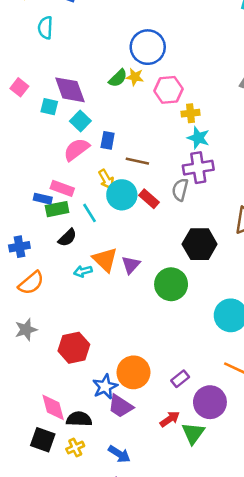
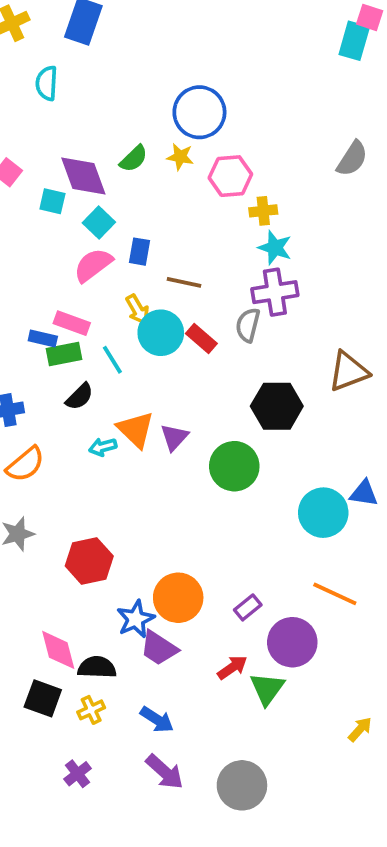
green semicircle: (118, 78) -> (134, 159), moved

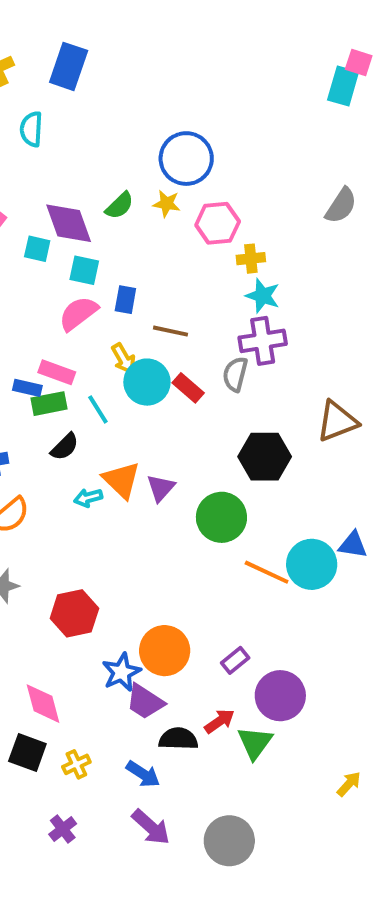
cyan square: (99, 222) -> (84, 270), turned -32
orange line: (335, 594) -> (267, 572), moved
black semicircle: (97, 667) -> (178, 739), moved

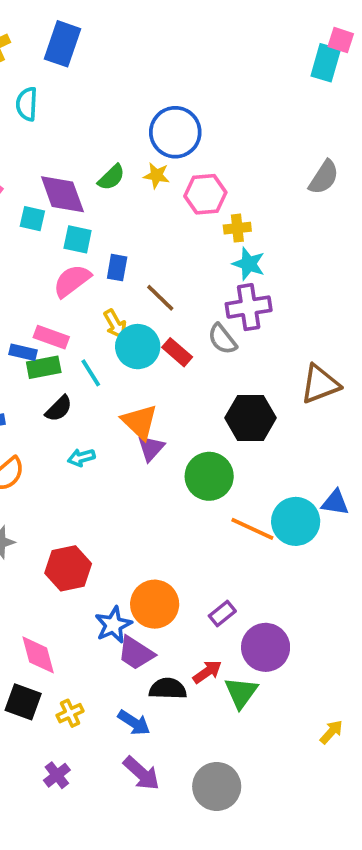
brown line: (171, 331) -> (160, 298), turned 32
gray semicircle: (235, 374) -> (222, 339), turned -52
orange triangle: (121, 480) -> (140, 422), moved

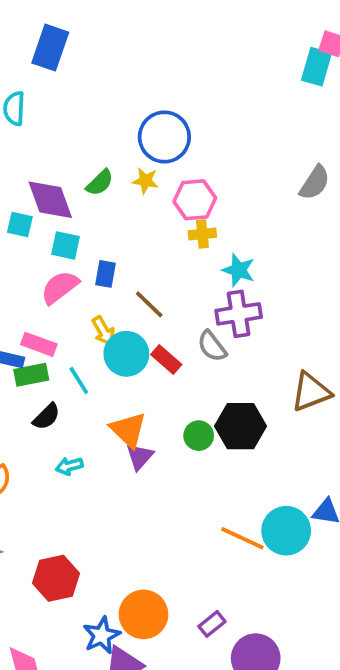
yellow cross: (237, 228) -> (202, 234), moved
green circle: (209, 476) -> (199, 436), moved, size x0.6

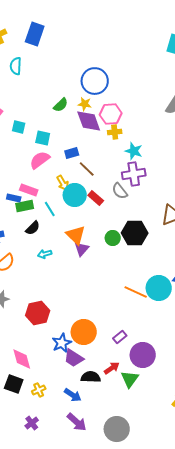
purple diamond: (50, 200) -> (89, 121), moved
blue rectangle: (105, 274) -> (72, 153), moved, turned 64

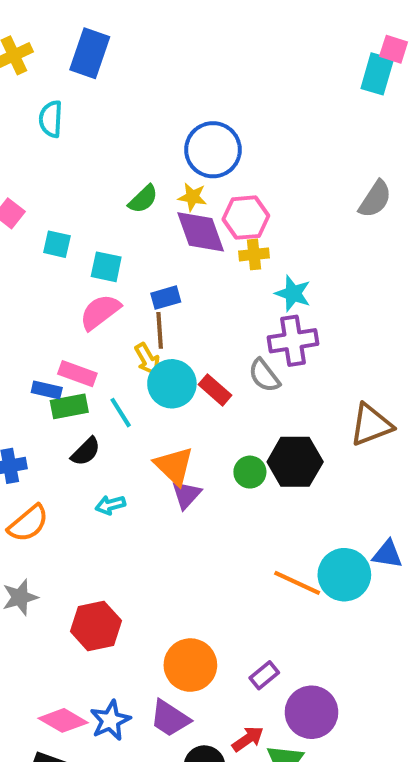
brown line: (87, 169) -> (160, 330), moved, turned 42
blue star: (62, 343) -> (110, 720), moved
pink diamond: (22, 359) -> (63, 720), turned -45

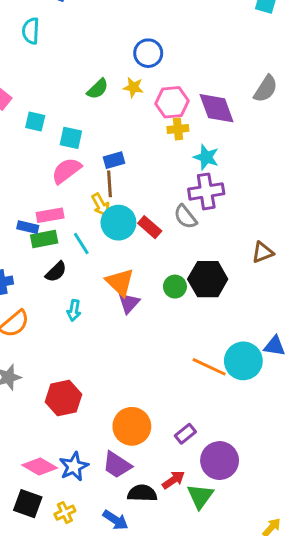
blue circle: (213, 150) -> (148, 53), size x0.7
purple diamond: (201, 232) -> (217, 108), moved
pink rectangle: (77, 374) -> (50, 215), turned -30
brown triangle: (371, 425) -> (263, 252), size x0.7
cyan arrow: (110, 505) -> (74, 310), turned -66

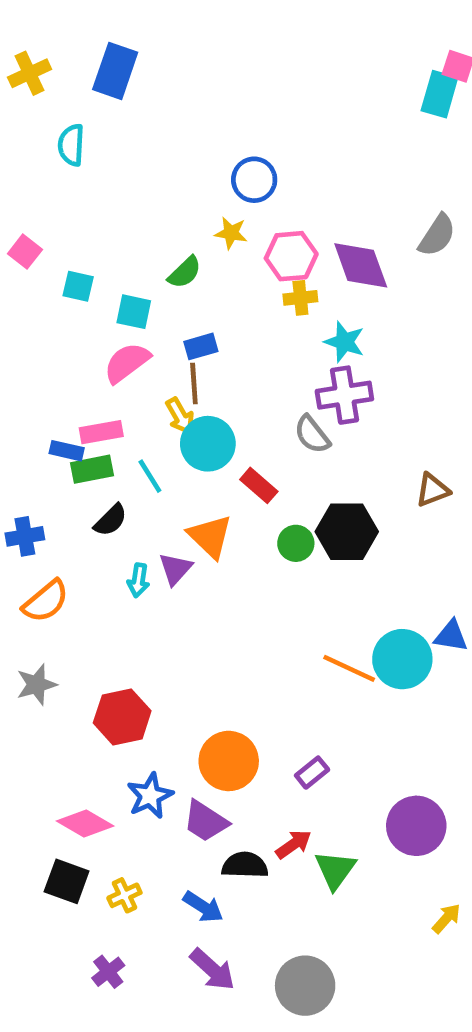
green semicircle: (98, 89) -> (185, 272), moved
red rectangle: (150, 227) -> (259, 485), moved
purple triangle: (129, 303) -> (175, 569), moved
purple circle: (220, 461) -> (416, 826), moved
blue star: (74, 466) -> (150, 796), moved

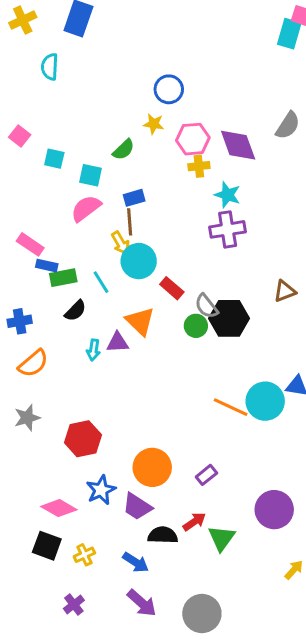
pink rectangle: (101, 432) -> (30, 244), moved, turned 44
gray semicircle: (312, 434) -> (206, 306), moved
purple triangle: (175, 569) -> (118, 342), turned 45

